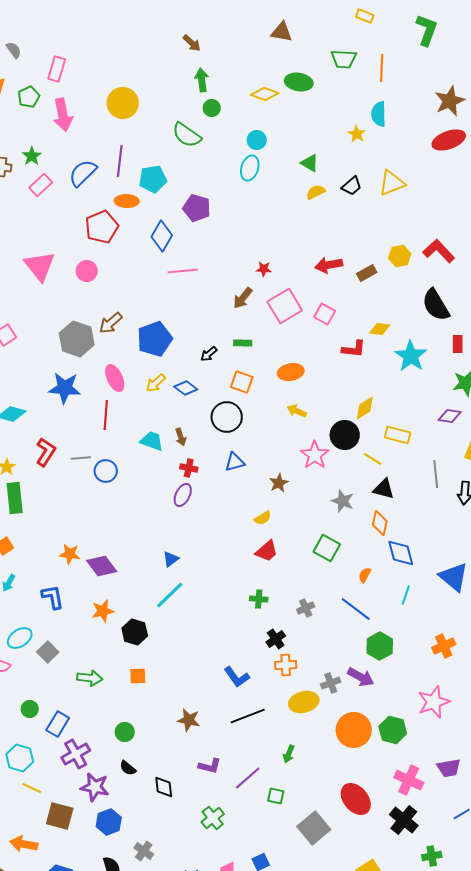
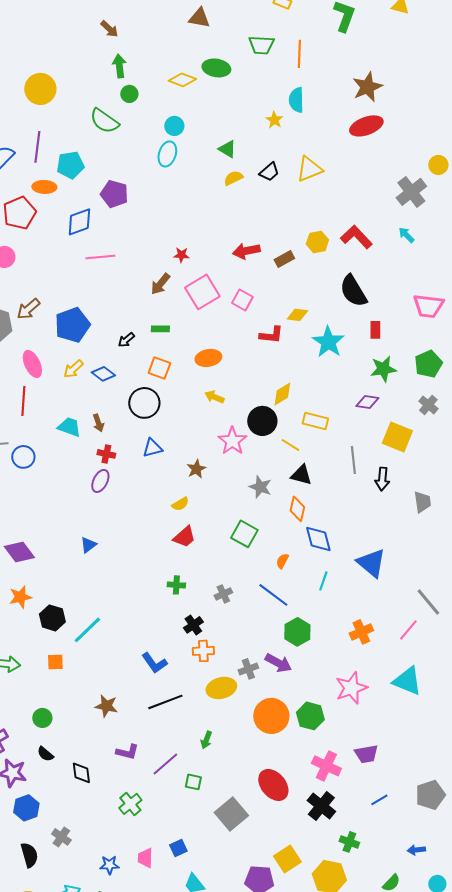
blue diamond: (162, 236) -> (79, 222), turned 40
cyan line: (170, 595) -> (87, 630), moved
green cross: (432, 856) -> (349, 842), turned 30

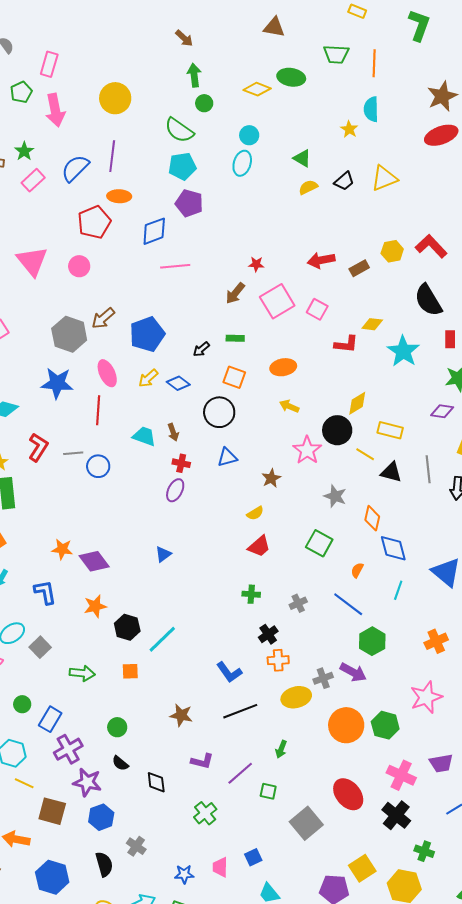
cyan pentagon: (70, 165) -> (182, 166), moved
black triangle: (301, 475) -> (391, 472), moved

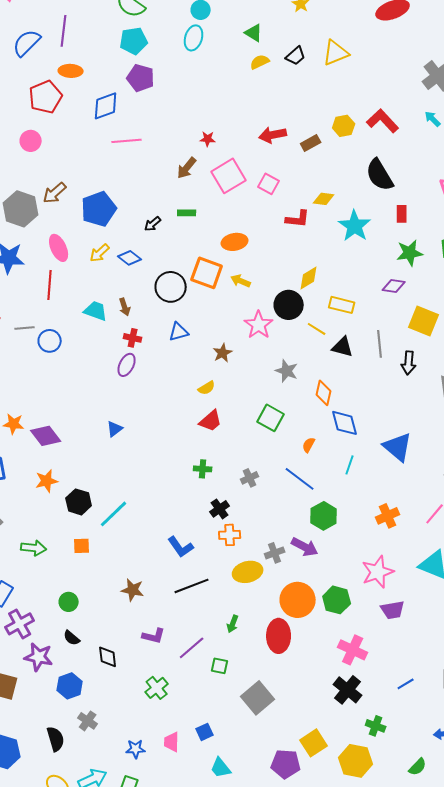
orange square: (234, 377) -> (207, 273), moved, size x1.4
purple trapezoid: (441, 763) -> (393, 610), moved
red ellipse: (348, 794) -> (279, 636), moved, turned 40
blue hexagon: (101, 817) -> (70, 686), moved

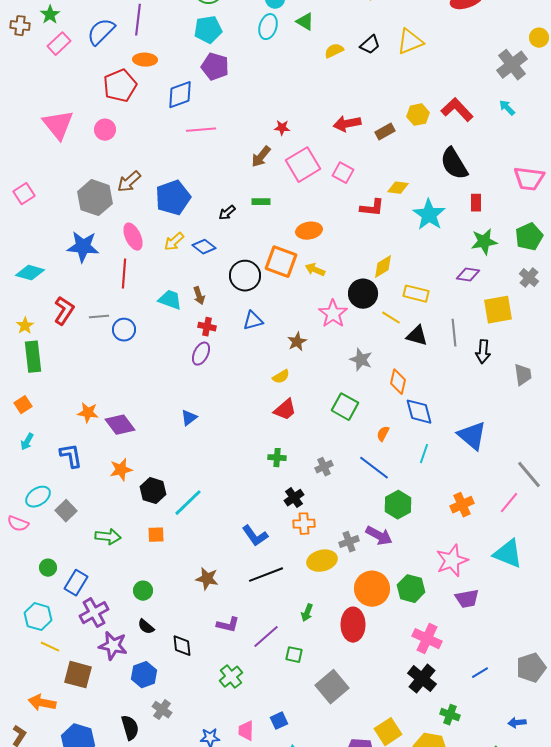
green triangle: (254, 33) -> (305, 22), moved
yellow square: (424, 321) -> (498, 310), turned -32

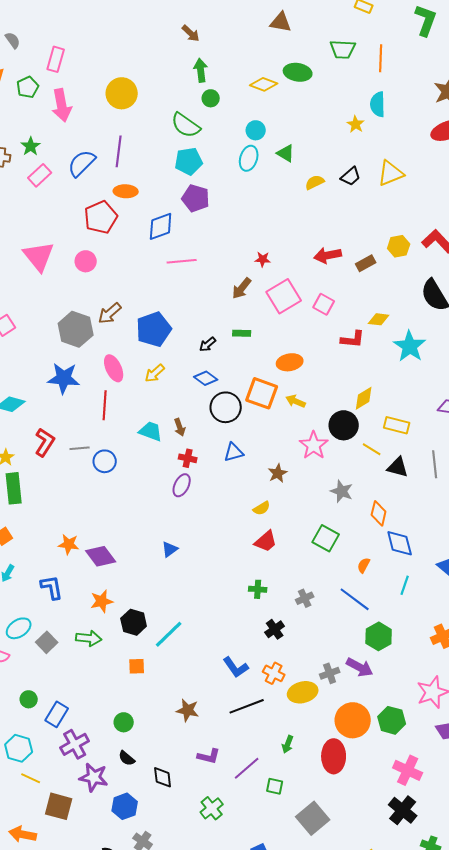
blue diamond: (204, 247) -> (206, 378), moved
orange cross: (304, 524) -> (274, 673), moved, turned 30
green arrow: (108, 537) -> (89, 638), moved

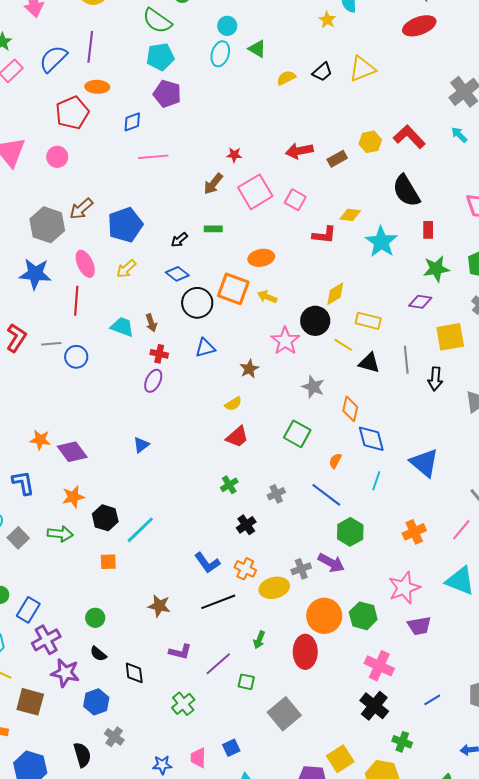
blue diamond: (161, 226) -> (132, 122), size x0.7
green cross: (258, 589) -> (229, 485), turned -36

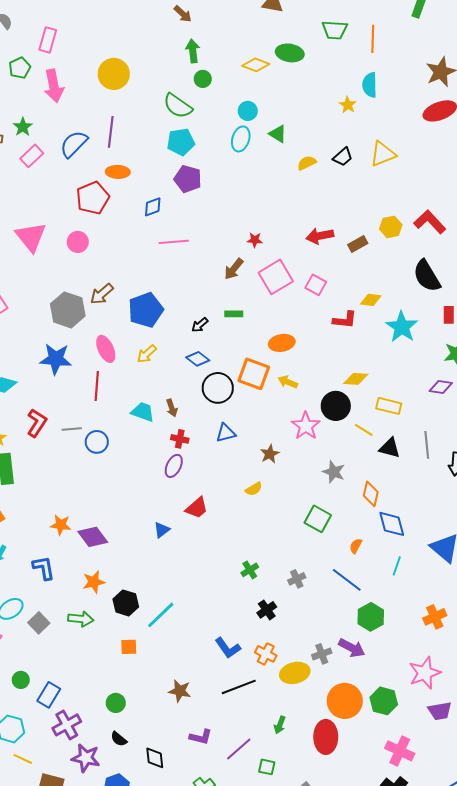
yellow diamond: (335, 294) -> (356, 379), turned 35
red trapezoid: (237, 437) -> (197, 508), moved

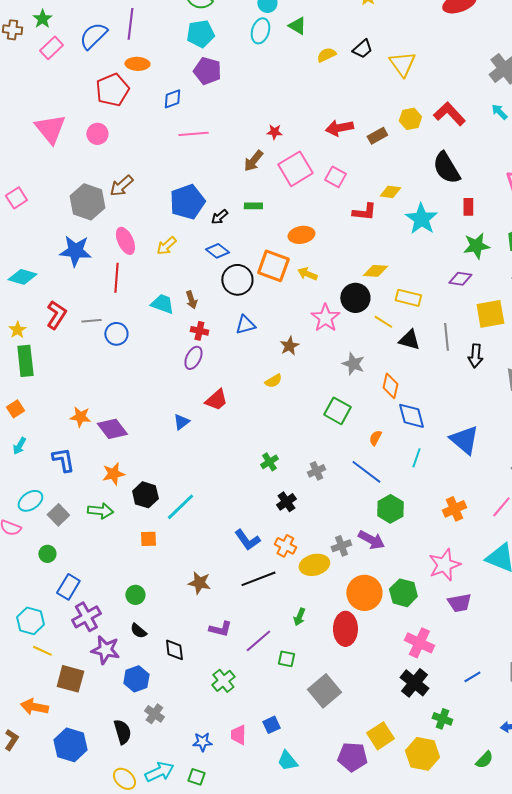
yellow triangle: (383, 154) -> (402, 64), moved, turned -44
blue pentagon: (146, 310) -> (187, 202), moved
green circle: (21, 680) -> (47, 554), moved

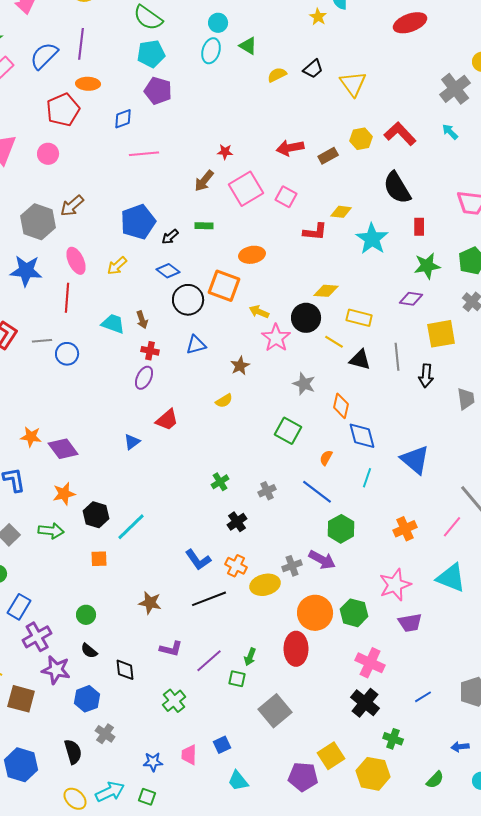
yellow arrow: (307, 274) -> (259, 312), moved
green arrow: (299, 617) -> (250, 657), moved

